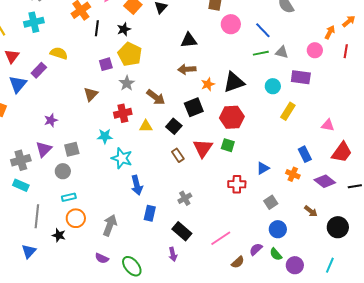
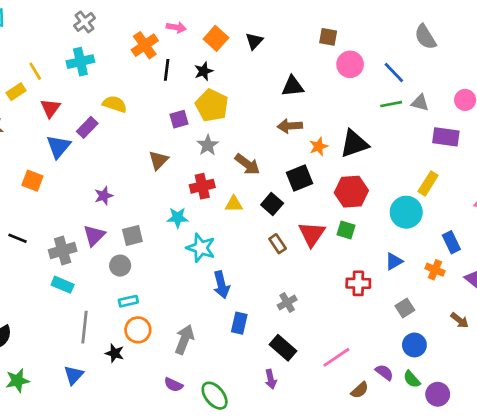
cyan circle: (273, 86) -> (406, 212), moved, size x1.5
purple semicircle: (256, 249) -> (384, 372), turned 80

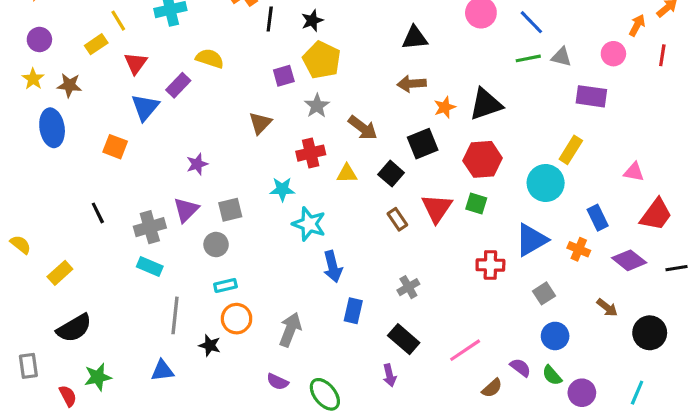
black line: (17, 238) -> (98, 213), turned 42
blue triangle: (394, 261) -> (531, 240), size x1.6
blue triangle: (74, 375) -> (162, 371), turned 40

